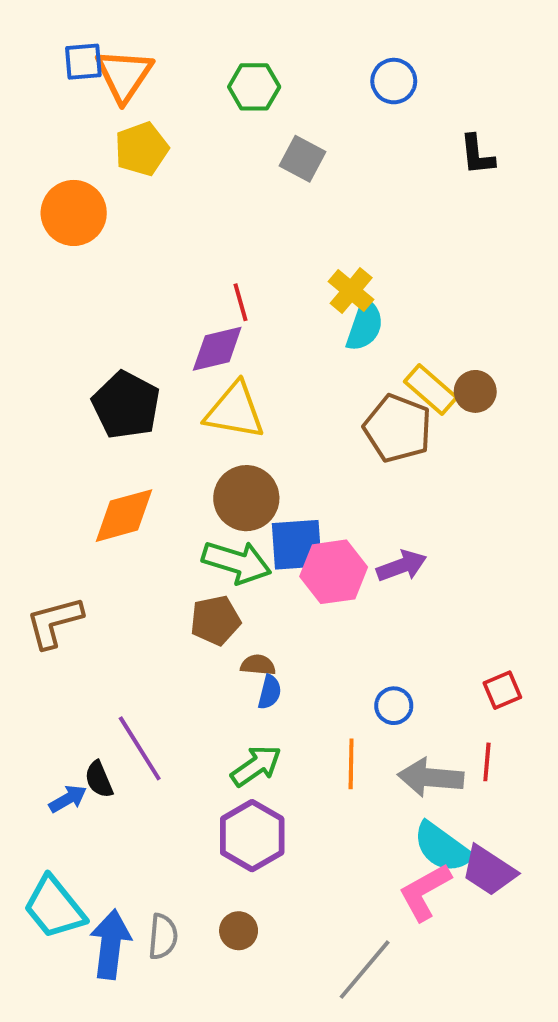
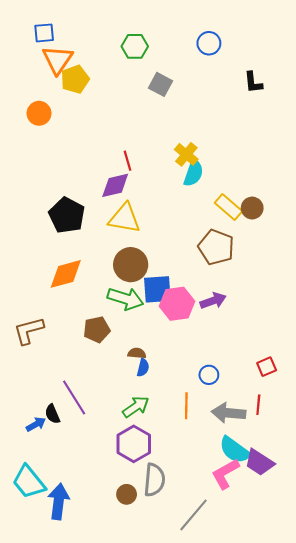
orange triangle: (124, 75) -> (58, 60), moved
orange circle: (74, 213) -> (39, 113), size x0.7
brown pentagon: (398, 428) -> (216, 247), moved
brown pentagon: (215, 620) -> (97, 330), moved
gray semicircle: (163, 937) -> (154, 480), moved, size x1.4

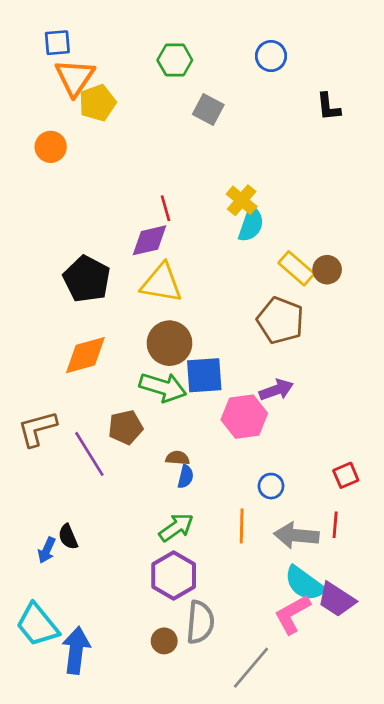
pink hexagon: (177, 304) -> (244, 417), moved
purple line: (74, 398) -> (89, 454), moved
blue arrow: (36, 424) -> (47, 550), turned 144

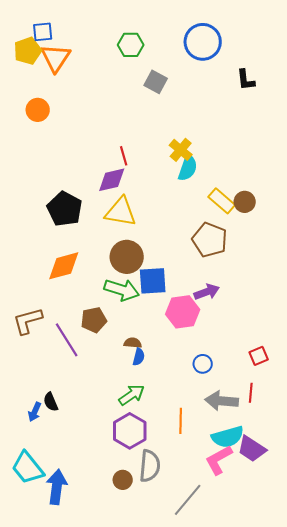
blue circle: (271, 56) -> (203, 42), size x1.6
yellow pentagon: (97, 103) -> (28, 51), moved
orange line: (242, 526) -> (181, 421), moved
cyan semicircle: (304, 584) -> (228, 437), turned -52

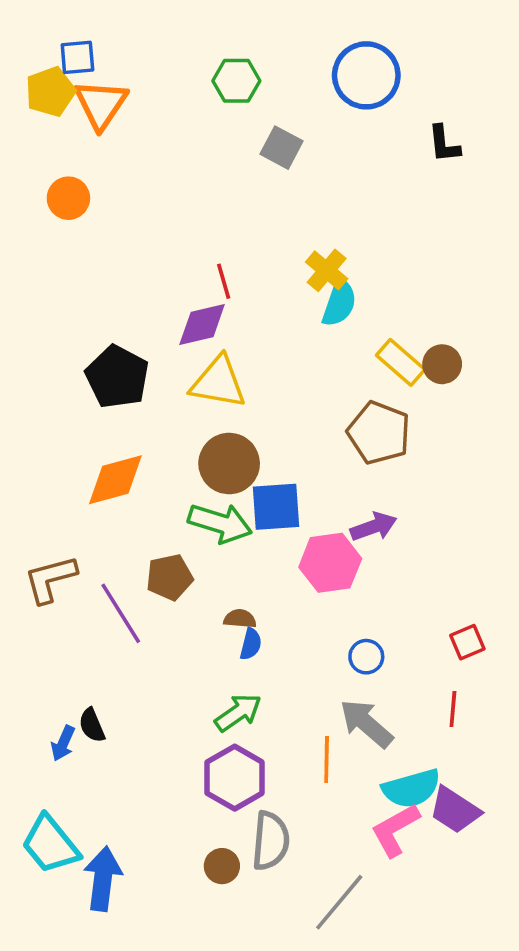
gray arrow: (222, 401) -> (366, 723), moved, turned 36

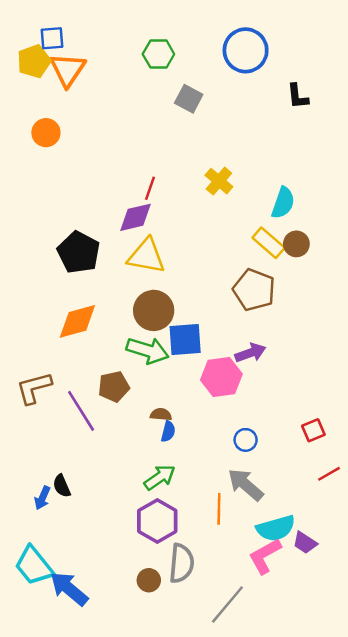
red line: (224, 281) -> (150, 188), turned 35
cyan semicircle: (339, 303) -> (283, 203), moved
red line: (453, 709) -> (329, 474), moved, turned 55
purple trapezoid: (455, 810) -> (305, 543), size x0.7
blue arrow: (103, 879) -> (69, 589), turned -57

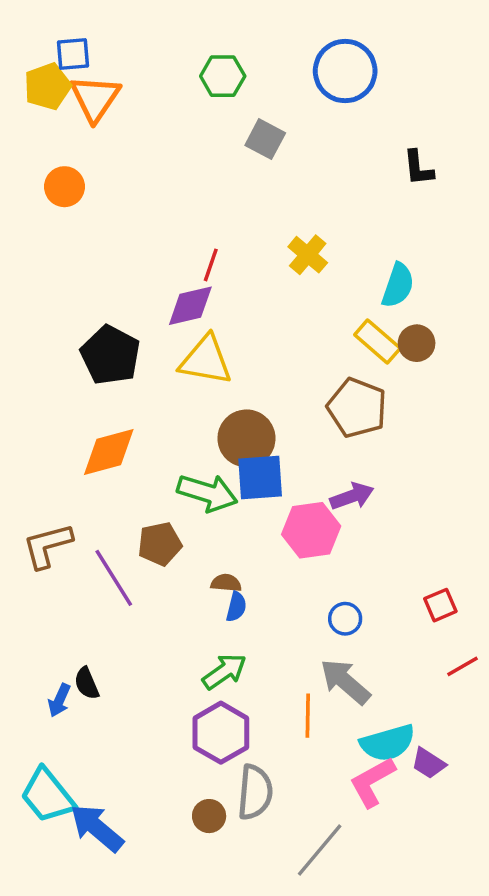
black L-shape: (298, 96) -> (418, 168), moved
brown circle: (154, 310) -> (246, 438), moved

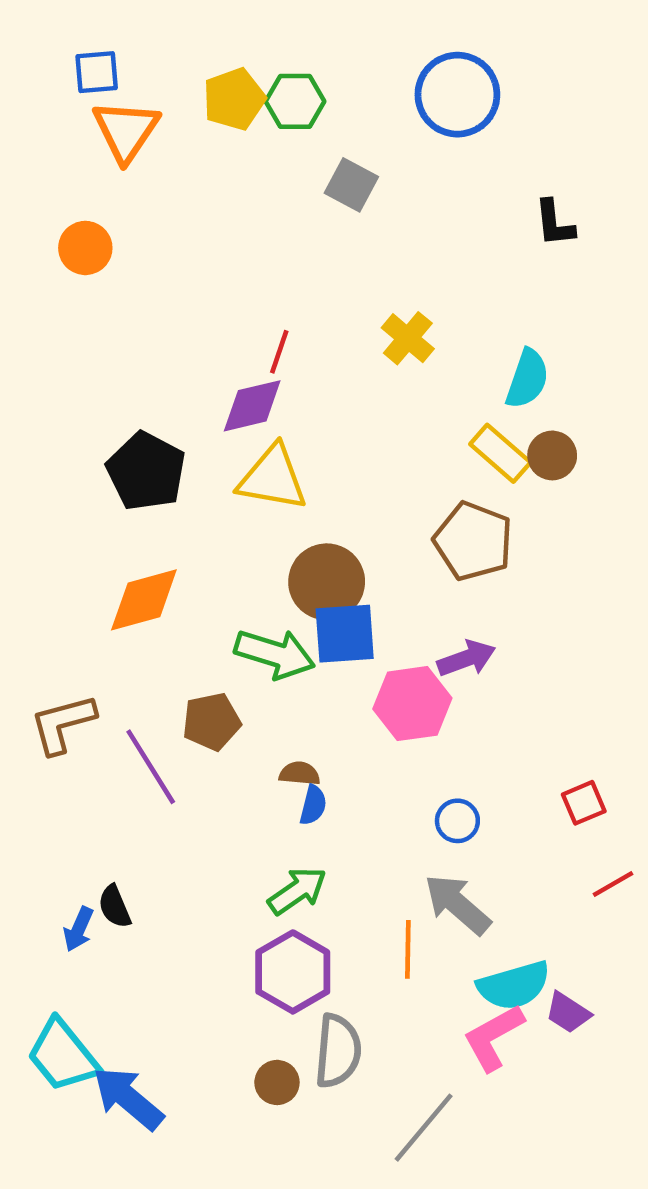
yellow pentagon: (47, 86) -> (234, 99), moved

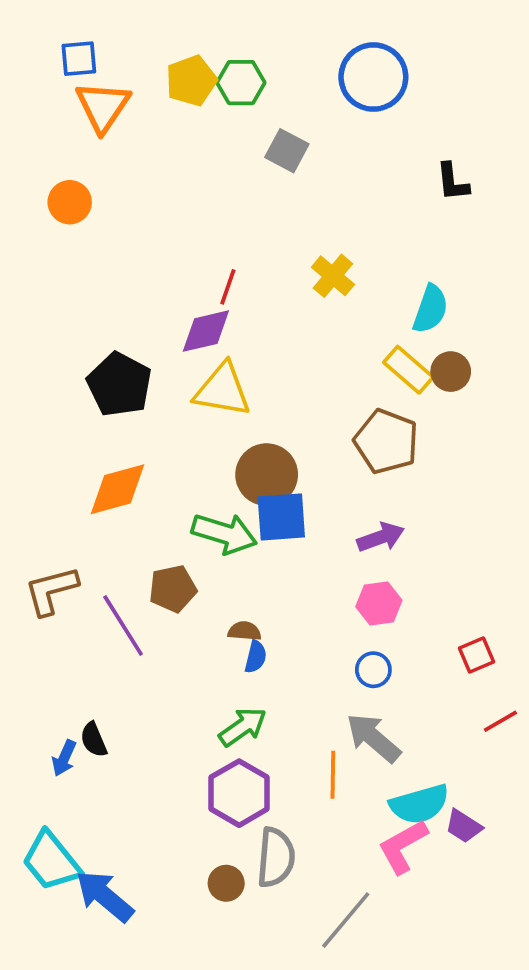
pink hexagon: (412, 704) -> (379, 603), moved, size x0.7

